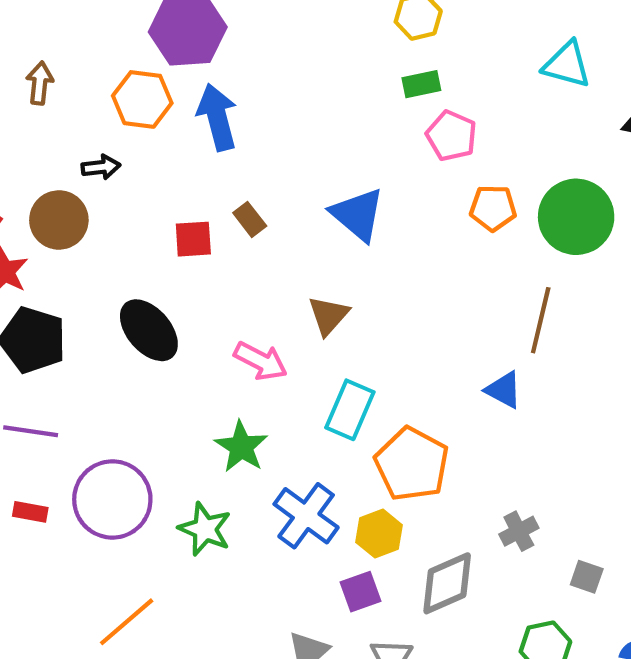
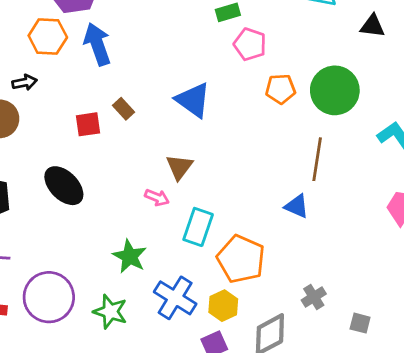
pink arrow: (261, 361) -> (157, 197), moved, size x0.7

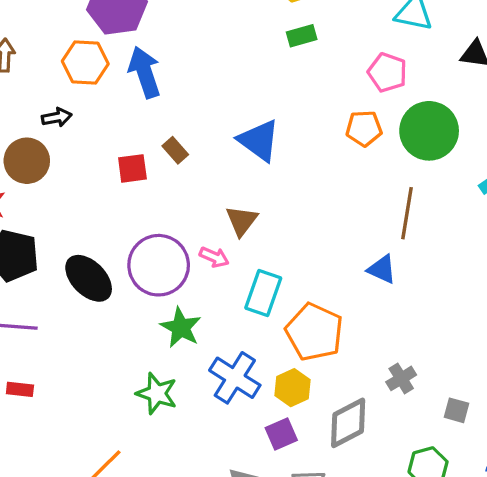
pink pentagon: (250, 44) -> (387, 72), moved
black ellipse: (64, 186) -> (89, 278), moved
purple circle: (49, 297) -> (159, 265), moved

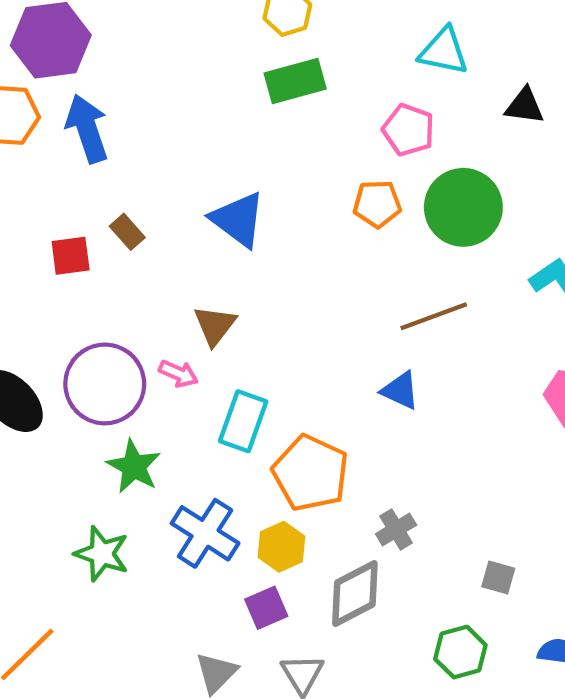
green rectangle: (302, 36) -> (295, 81), size x1.5
brown line: (407, 213) -> (434, 316), turned 60
gray cross: (401, 378) -> (396, 529), moved

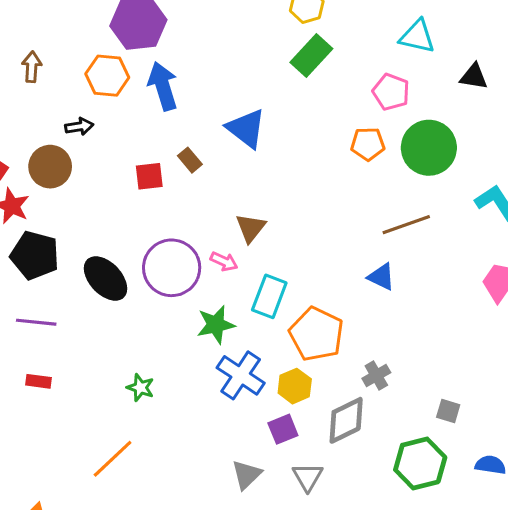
green rectangle: (295, 81) -> (311, 55), turned -33
blue triangle: (238, 219) -> (246, 128), moved
green star: (134, 467) -> (216, 325), moved, turned 30
green star: (102, 554) -> (140, 388), moved, size x0.7
green hexagon: (460, 652) -> (420, 463), size x1.4

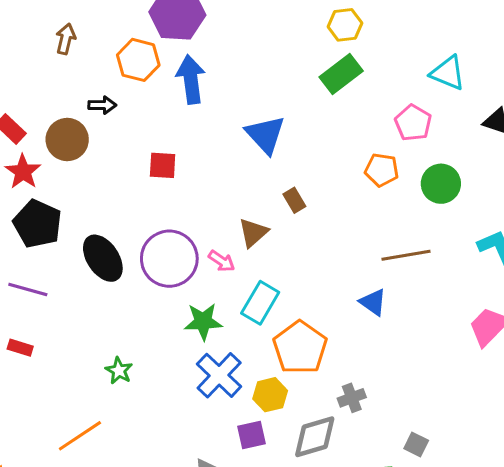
green circle: (429, 148) -> (441, 184), size x0.7
brown rectangle: (190, 160) -> (294, 200), moved

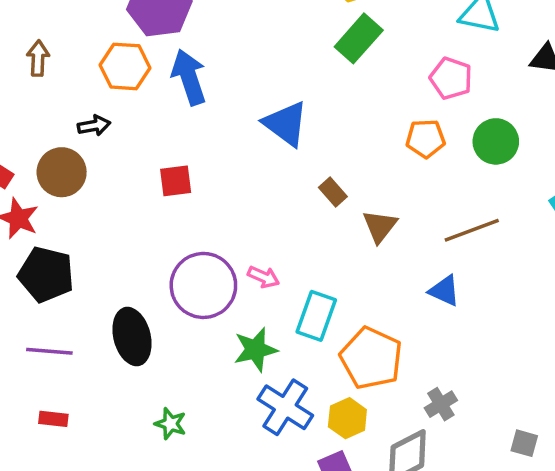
brown triangle: (253, 233) -> (380, 226), moved
black ellipse: (103, 258) -> (132, 337), moved, turned 30

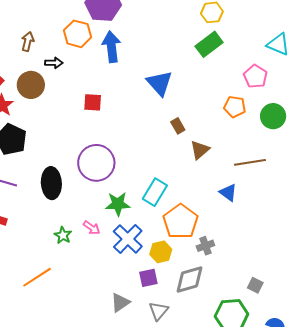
brown arrow: (38, 58) -> (28, 41), moved
pink arrow: (263, 277) -> (92, 228), moved
gray cross: (441, 404) -> (205, 246), moved

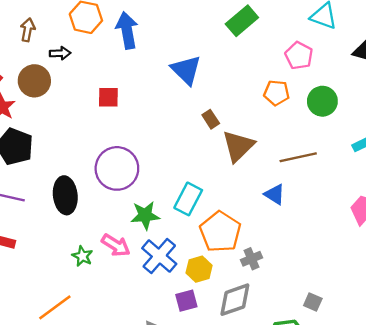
brown triangle: (200, 150) -> (238, 146), size x1.4
pink arrow: (92, 228) -> (116, 245), size x1.4

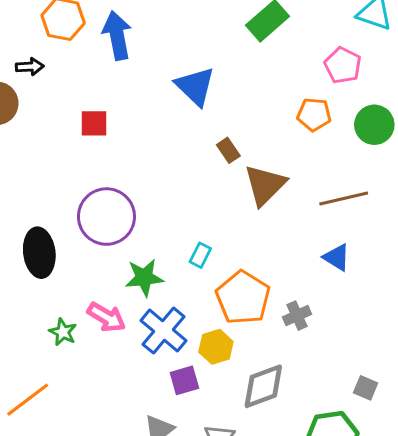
blue triangle: (275, 194) -> (337, 257), moved
cyan rectangle: (188, 199) -> (200, 255), size x0.6
gray cross: (251, 259) -> (297, 316), moved
purple square: (186, 301) -> (184, 380), moved

